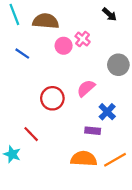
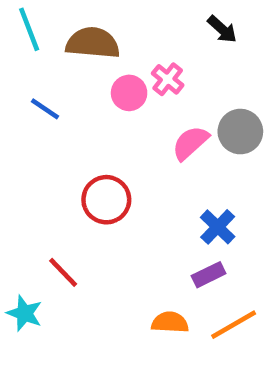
pink semicircle: (86, 88) -> (190, 143), moved
purple rectangle: (93, 131) -> (209, 275), moved, turned -32
orange semicircle: (84, 159) -> (170, 322), size x0.7

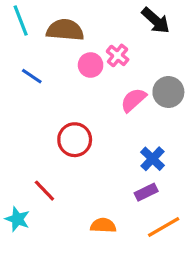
black arrow: (222, 29) -> (156, 21), size x1.4
orange semicircle: (170, 322) -> (103, 225), moved

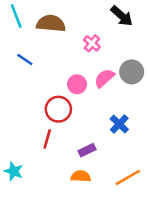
pink circle: (91, 65) -> (77, 84), moved
red line: (44, 191) -> (47, 139), moved, turned 60
purple rectangle: (146, 192) -> (87, 150), moved

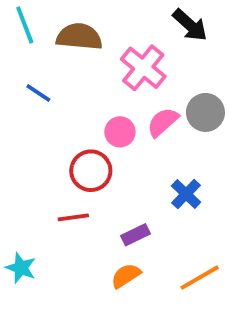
pink cross: (92, 43) -> (143, 68), size x1.6
red line: (47, 139) -> (73, 217), turned 66
orange semicircle: (81, 176) -> (126, 276), turned -36

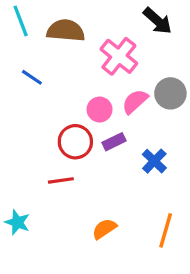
purple rectangle: (136, 235) -> (114, 142), moved
orange line: (200, 278) -> (166, 230), turned -44

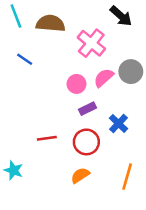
red circle: (75, 142) -> (86, 142), moved

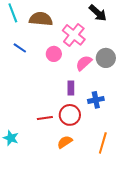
pink circle: (76, 84) -> (54, 54), moved
purple rectangle: (88, 109) -> (71, 88), turned -64
blue cross: (118, 123) -> (96, 100), turned 35
red line: (47, 138) -> (45, 118), moved

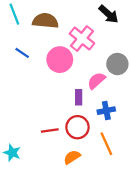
pink circle: (54, 54) -> (60, 60), size x1.5
pink semicircle: (84, 63) -> (96, 81), moved
orange line: (103, 143) -> (106, 144), moved, turned -40

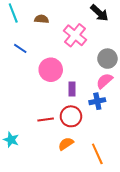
brown semicircle: (45, 21) -> (42, 19), size x0.6
pink circle: (60, 60) -> (51, 70), moved
pink semicircle: (96, 81) -> (104, 81), moved
orange line: (106, 144) -> (97, 154), moved

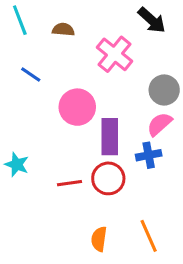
purple rectangle: (72, 89) -> (110, 137), size x1.6
cyan star: (11, 140) -> (17, 164), moved
orange semicircle: (66, 144) -> (99, 239), moved, turned -49

